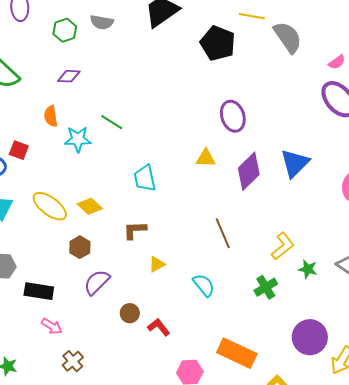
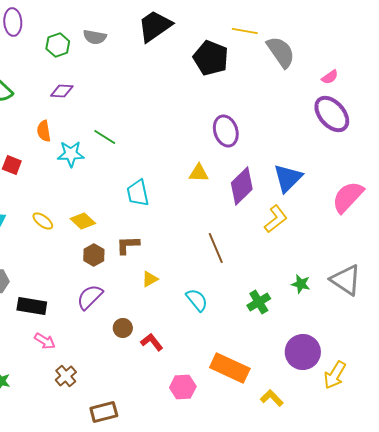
yellow ellipse: (50, 206) -> (43, 221), size x0.6
yellow L-shape: (283, 246) -> (276, 219), moved
brown hexagon: (80, 247) -> (94, 255), moved

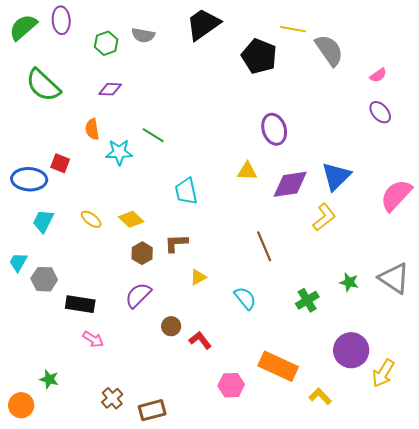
purple ellipse: (332, 114) -> (380, 112), size x0.6
purple diamond: (242, 186) -> (290, 184), turned 36
brown cross: (66, 376) -> (112, 398), moved

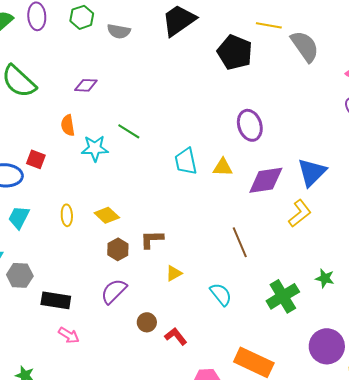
green hexagon: (106, 43) -> (82, 17), moved
cyan trapezoid: (186, 191) -> (186, 161), moved
yellow ellipse: (91, 219) -> (67, 215), turned 50
green cross: (307, 300) -> (283, 296), size x1.4

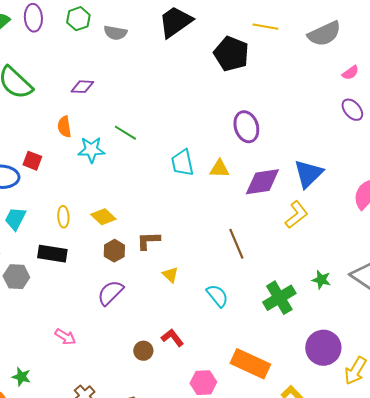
gray semicircle: (305, 46) -> (324, 34), moved, turned 100
yellow triangle: (174, 273) -> (170, 275), turned -48
black rectangle: (56, 300) -> (52, 254), moved
brown circle: (147, 322) -> (143, 351), moved

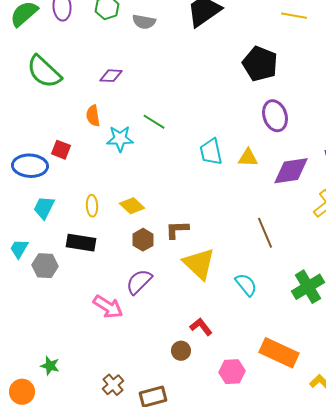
black pentagon: (231, 54) -> (260, 64), moved
yellow triangle: (170, 275) -> (199, 264), size x2.0
pink arrow: (65, 337) -> (108, 307), moved, size x1.4
brown circle: (143, 351) -> (181, 351), moved

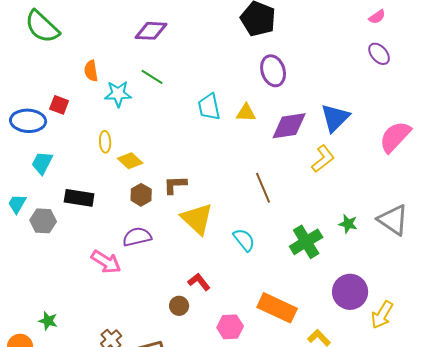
purple diamond: (111, 76) -> (151, 31), moved, size x1.4
yellow ellipse: (92, 206) -> (105, 142), moved
purple semicircle: (139, 282) -> (137, 237), turned 32

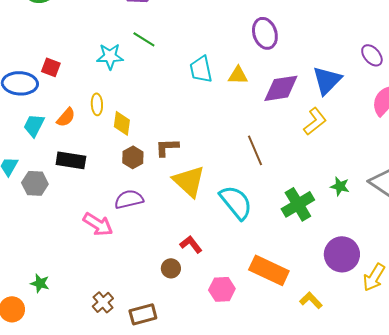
purple ellipse: (379, 54) -> (372, 55), moved
orange semicircle: (91, 71) -> (66, 117), moved, turned -130
yellow diamond: (130, 161) -> (122, 123), turned 55
cyan semicircle: (244, 240) -> (236, 202), size x1.5

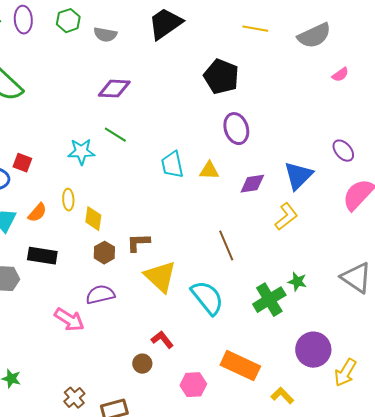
purple diamond: (281, 88) -> (252, 184), size x0.7
green star: (340, 186) -> (297, 282), moved

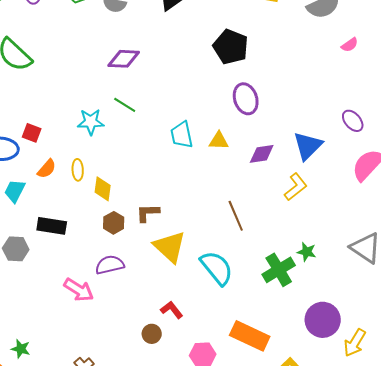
orange semicircle: (37, 213) -> (47, 169), moved

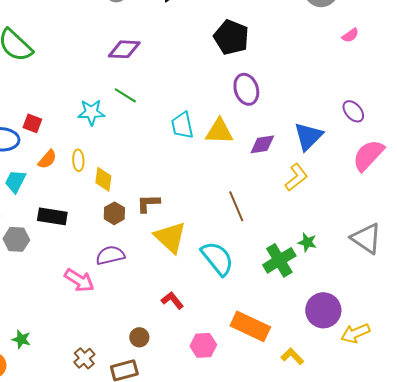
yellow triangle: (219, 141) -> (219, 131), size x1.4
brown circle: (152, 334) -> (139, 337), moved
yellow arrow: (355, 343) -> (355, 333), turned 36

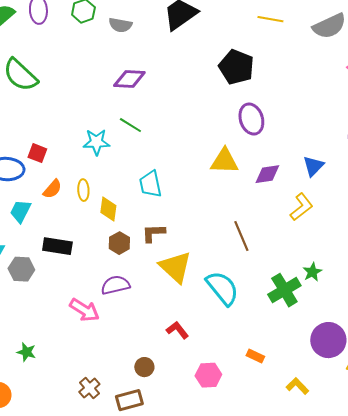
cyan trapezoid: (182, 125) -> (150, 184), moved
blue triangle: (308, 136) -> (313, 166), size x0.7
green star: (307, 242) -> (312, 272), turned 30
orange rectangle: (250, 326) -> (255, 356), size x0.5
green star: (21, 339) -> (26, 352), moved

